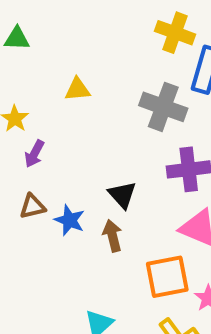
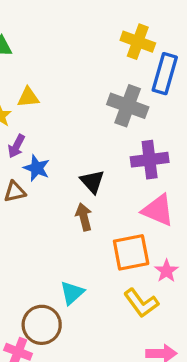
yellow triangle: (77, 89) -> (28, 97), moved
blue star: (70, 220) -> (37, 168), moved

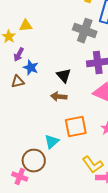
brown arrow: (84, 217) -> (59, 97), turned -70
orange square: (131, 252) -> (76, 127), moved
yellow L-shape: (141, 303) -> (93, 165), moved

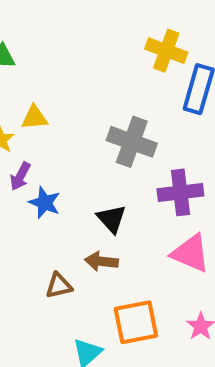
gray cross: (85, 31) -> (132, 142), moved
brown triangle: (18, 82) -> (59, 286), moved

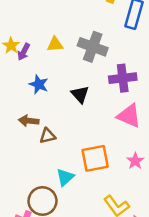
yellow triangle: (35, 117) -> (55, 44), moved
purple arrow: (20, 176) -> (24, 52), moved
brown arrow: (101, 261) -> (29, 121), moved

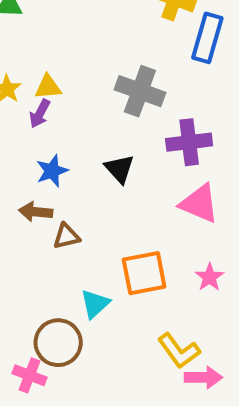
yellow triangle: (55, 44) -> (48, 87), moved
purple arrow: (24, 52) -> (40, 114), moved
blue star: (39, 84) -> (52, 171), moved, turned 30

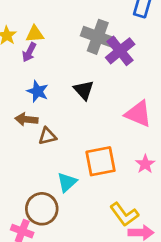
purple cross: (189, 142) -> (120, 51), moved, turned -32
blue star: (52, 171) -> (38, 91), turned -30

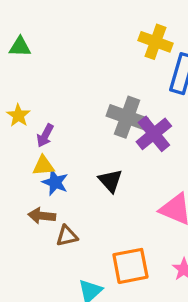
yellow triangle: (35, 34) -> (43, 166), moved

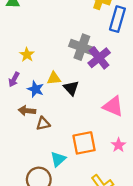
yellow star: (18, 115) -> (27, 55), moved
purple arrow: (45, 135) -> (14, 79), moved
yellow triangle: (43, 166) -> (54, 78), moved

